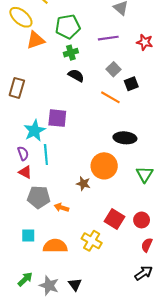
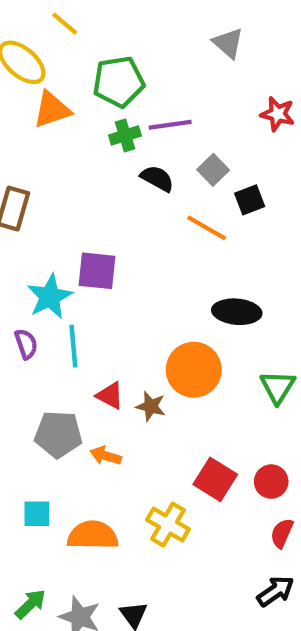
purple line: (108, 38) -> (170, 125), moved
black semicircle: (76, 75) -> (157, 178), moved
red triangle: (25, 172) -> (110, 396), moved

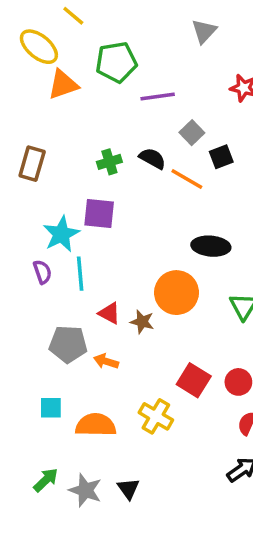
gray triangle: (228, 43) -> (204, 31), turned 32
green cross: (125, 135) -> (109, 162), moved
black semicircle: (157, 178) -> (152, 158), moved

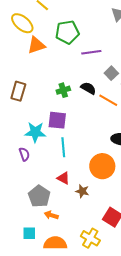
cyan star: (61, 234) -> (35, 132), turned 30
cyan line: (80, 274) -> (63, 147), moved
brown star: (142, 322) -> (82, 191), moved
gray pentagon: (68, 344) -> (39, 196), turned 30
orange arrow: (106, 361) -> (51, 215), moved

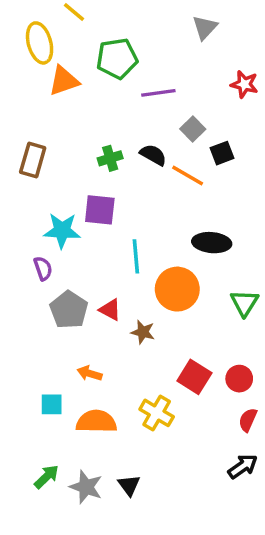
yellow ellipse: (22, 23) -> (40, 43), turned 35
cyan line: (63, 147) -> (136, 256), moved
gray pentagon: (39, 196) -> (69, 310), moved

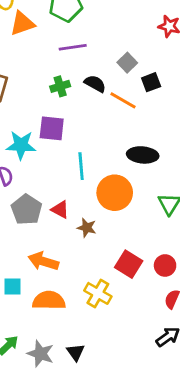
purple line: (158, 93) -> (73, 47), moved
orange arrow: (89, 373) -> (43, 261), size x1.5

